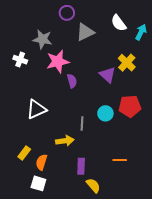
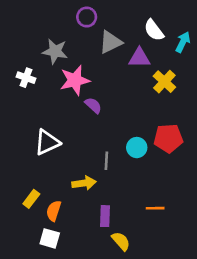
purple triangle: (107, 75) -> (139, 58), moved, turned -42
purple semicircle: (72, 81) -> (93, 105), turned -32

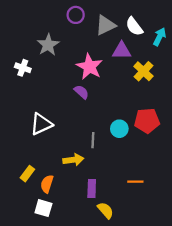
gray triangle: (110, 42) -> (106, 25), moved
gray star: (55, 51) -> (48, 45), turned 30
pink star: (75, 80) -> (89, 67), moved, turned -30

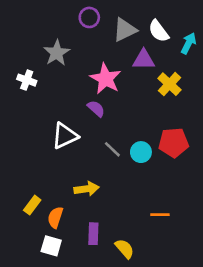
white triangle: (41, 124) -> (65, 136), moved
gray line: (93, 140) -> (112, 149), moved, turned -49
purple rectangle: (92, 188) -> (93, 234), moved

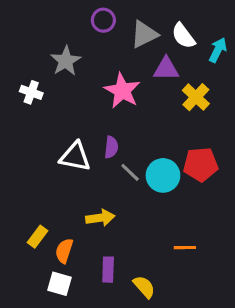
purple semicircle: (96, 109) -> (111, 147), moved, turned 54
white triangle: (65, 136) -> (75, 157), turned 36
cyan circle: (141, 152) -> (163, 175), size x1.4

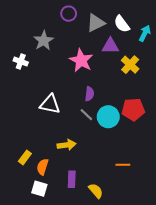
purple semicircle: (111, 147) -> (89, 94), moved

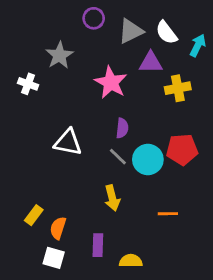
yellow cross: (130, 65) -> (178, 88), turned 36
yellow arrow: (67, 145) -> (112, 198), moved, turned 84
orange line: (123, 165) -> (168, 214), moved
yellow semicircle: (96, 191) -> (131, 261), turned -49

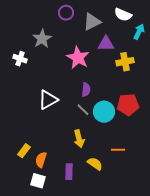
white semicircle: (166, 33) -> (123, 15), moved, turned -30
white triangle: (68, 142) -> (48, 100), turned -40
yellow semicircle: (131, 261) -> (95, 164), moved, turned 35

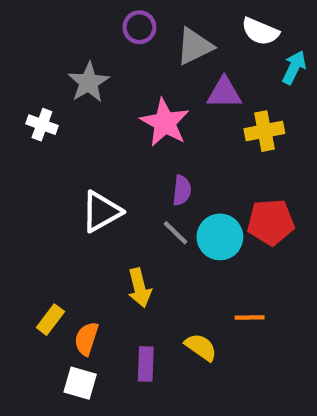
yellow arrow: (79, 139) -> (139, 288), moved

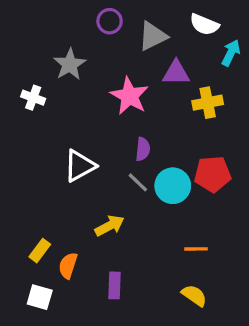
yellow arrow: (139, 288) -> (110, 226), turned -104
yellow semicircle: (201, 347) -> (194, 295), moved
white square: (80, 383) -> (40, 297), moved

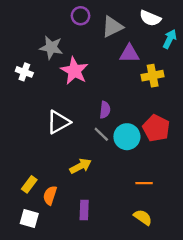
gray star: (70, 64) -> (51, 48), turned -30
pink star: (129, 96) -> (74, 71), moved
red pentagon: (213, 174) -> (156, 128), turned 30

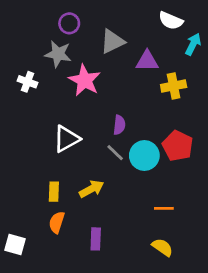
purple circle: (81, 16) -> (69, 23), moved
gray triangle: (112, 27) -> (112, 41), moved
yellow rectangle: (29, 184) -> (54, 192), moved, turned -35
white square: (29, 219) -> (15, 245), moved

